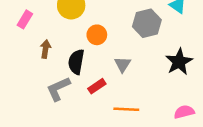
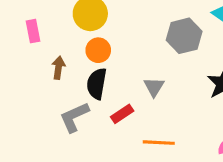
pink rectangle: (25, 19) -> (33, 31), turned -42
orange circle: (97, 35) -> (98, 50), moved

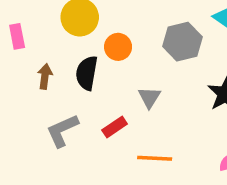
orange circle: (98, 50) -> (118, 47), moved
black semicircle: (97, 84) -> (87, 73), moved

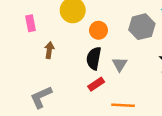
black semicircle: (87, 73) -> (94, 58), moved
gray L-shape: (62, 130) -> (41, 97), moved

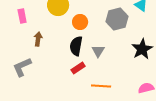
gray L-shape: (41, 97) -> (22, 67), moved

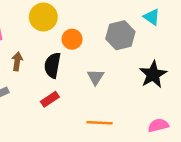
black semicircle: (76, 46) -> (52, 65), moved
red rectangle: (78, 68) -> (50, 99), moved

